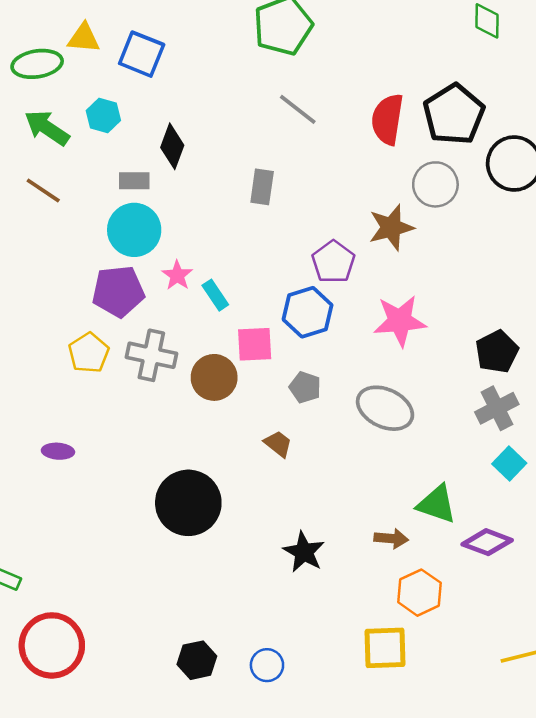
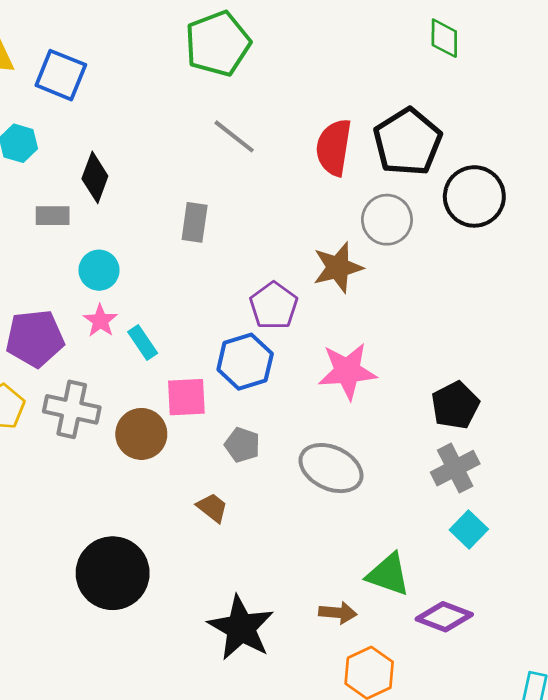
cyan circle: (134, 230) -> (99, 270), moved, size x0.7
black star: (304, 552) -> (241, 628), size x1.4

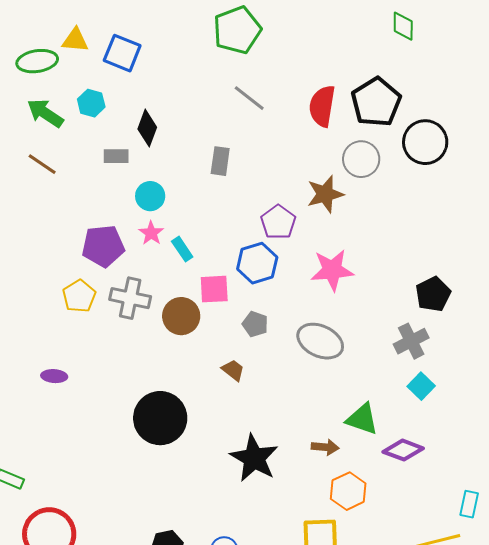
black pentagon: (455, 405) -> (433, 294), moved

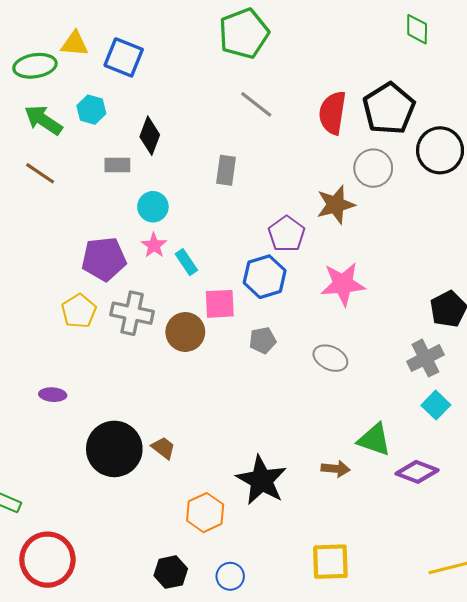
gray pentagon: (255, 324) -> (263, 340), turned -30
gray ellipse: (320, 341) -> (330, 358), size x0.7
brown trapezoid: (233, 370) -> (163, 448), moved
black circle: (160, 418) -> (114, 449), moved
orange hexagon: (348, 491) -> (205, 513), moved

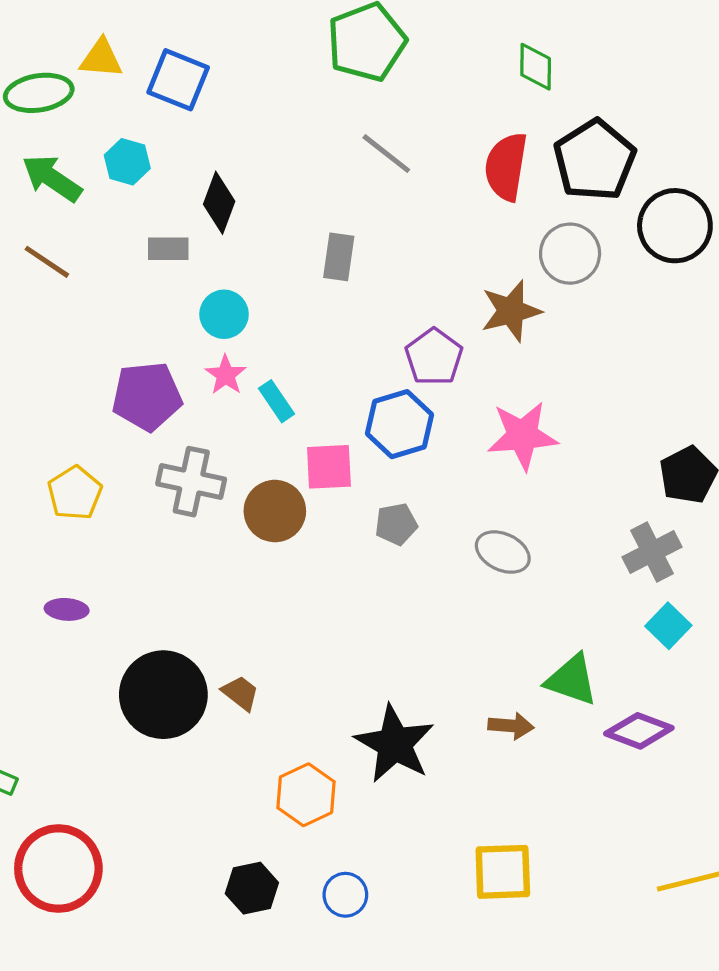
green diamond: (417, 29) -> (536, 67), moved
yellow pentagon: (79, 311) -> (75, 493), moved

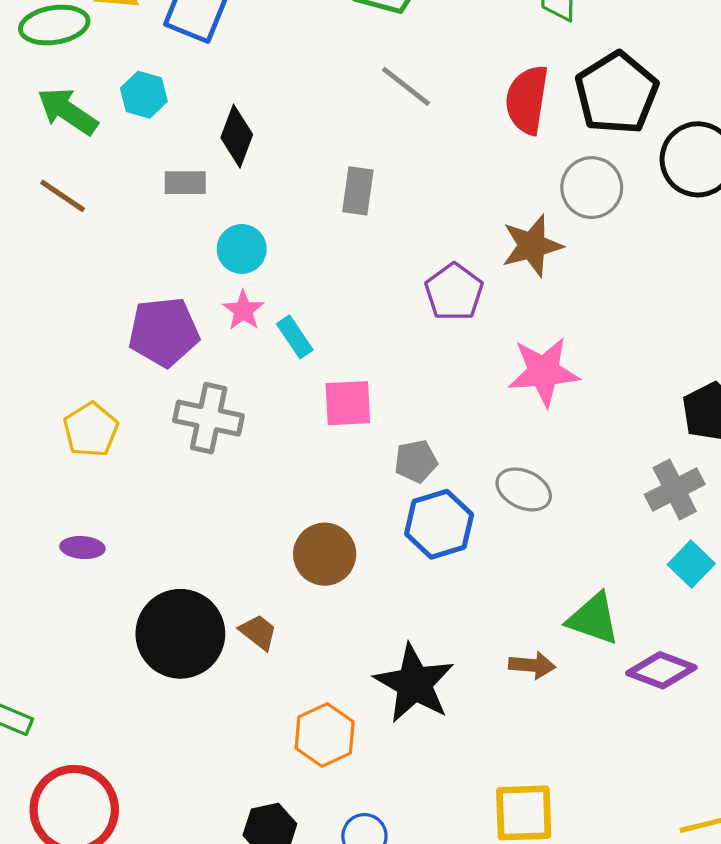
blue hexagon: (399, 424) -> (439, 524), moved
brown circle: (275, 511) -> (325, 554), moved

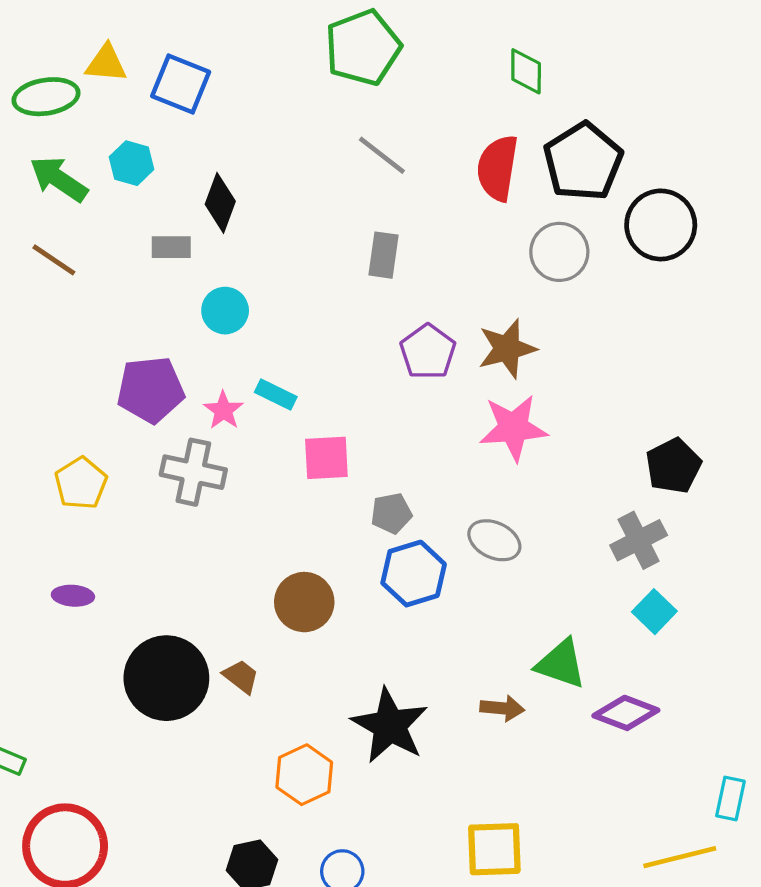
gray rectangle: (358, 191) -> (383, 255), moved
brown star: (532, 246) -> (507, 349), moved
pink star: (243, 310) -> (223, 410), moved
cyan rectangle: (295, 337) -> (276, 394), turned -30

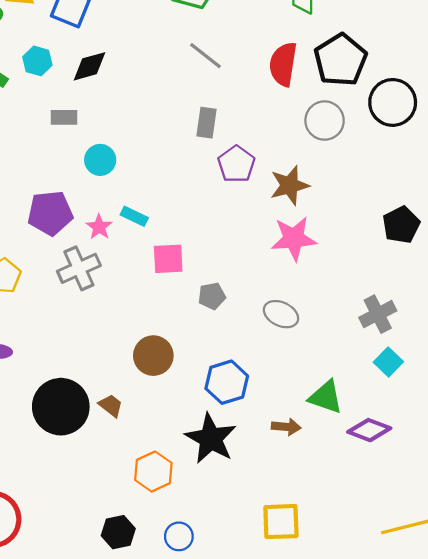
black diamond: (220, 203) -> (90, 66), moved, turned 54
purple pentagon: (428, 352) -> (236, 164), moved
black pentagon: (673, 466) -> (401, 225), moved
gray cross: (193, 472) -> (79, 268), turned -36
blue hexagon: (414, 574) -> (227, 382), moved

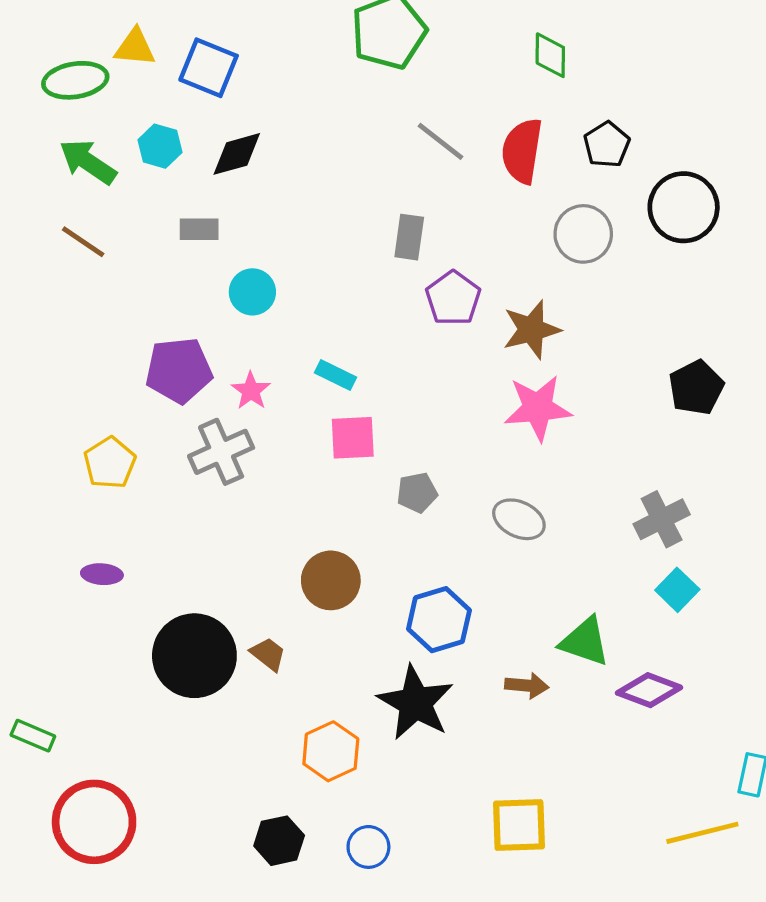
gray line: (205, 56) -> (441, 141), moved
black pentagon: (341, 60) -> (607, 145), size x0.6
cyan rectangle: (134, 216) -> (336, 375), moved

